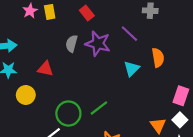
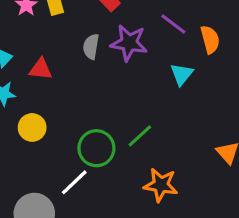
orange semicircle: (158, 58) -> (210, 40), moved
red triangle: (45, 69) -> (41, 69), moved

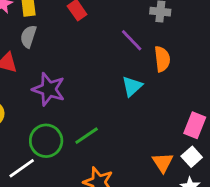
purple star: (129, 43) -> (49, 89), moved
gray semicircle: (91, 47) -> (28, 36), moved

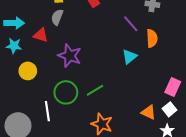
orange triangle: (163, 162) -> (148, 112), turned -35
white line: (22, 168) -> (47, 111), turned -66

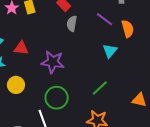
gray semicircle: (57, 17) -> (72, 24), moved
green line: (95, 90) -> (100, 88), moved

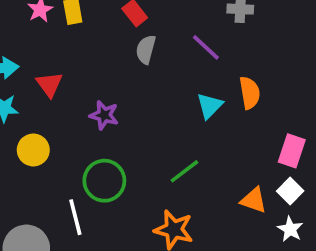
orange semicircle: (128, 29) -> (250, 93), moved
red triangle: (21, 48) -> (49, 84), turned 42
purple star: (53, 62) -> (104, 115), size x0.7

